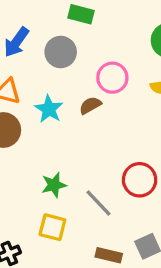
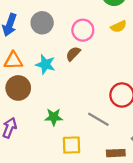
green star: (54, 185) -> (54, 117), moved, turned 30

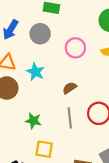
brown semicircle: (73, 54) -> (70, 88), moved
gray line: (98, 119) -> (70, 118), moved, turned 42

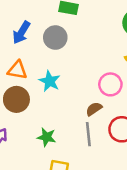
pink circle: (75, 48) -> (110, 84), moved
brown semicircle: (70, 88) -> (94, 109), moved

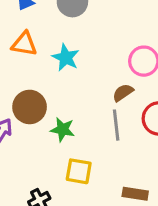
brown circle: (16, 99) -> (30, 107), moved

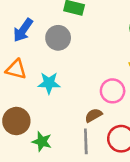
cyan star: (66, 58) -> (49, 83), turned -30

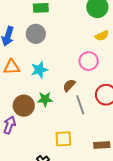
brown semicircle: (93, 115) -> (69, 85), moved
green star: (42, 142) -> (45, 99), moved

